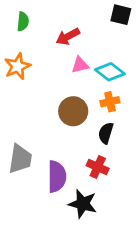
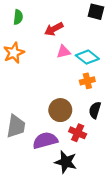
brown circle: (73, 111) -> (60, 110), moved
black semicircle: (106, 133) -> (95, 110), moved
purple semicircle: (57, 177) -> (45, 140), turned -105

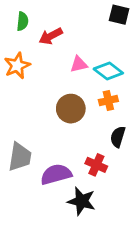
red arrow: (54, 29) -> (51, 36), moved
brown circle: (60, 110) -> (71, 109), moved

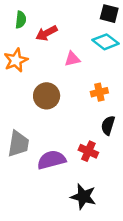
cyan diamond: (108, 71) -> (106, 42), moved
brown circle: (71, 109) -> (47, 96), moved
black star: (82, 201) -> (83, 197), moved

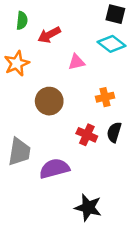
red cross: (88, 151) -> (87, 135), moved

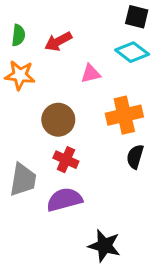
green semicircle: (22, 21) -> (18, 35), moved
orange star: (17, 63) -> (20, 75), turned 30
orange cross: (105, 97) -> (124, 115), size x1.6
red cross: (87, 135) -> (66, 160), moved

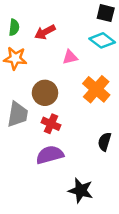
orange cross: (124, 115) -> (96, 89), turned -36
black semicircle: (135, 157) -> (105, 142), moved
gray trapezoid: (23, 180) -> (18, 114), moved

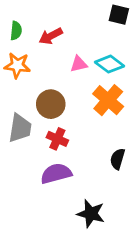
cyan diamond: (102, 40) -> (109, 64), moved

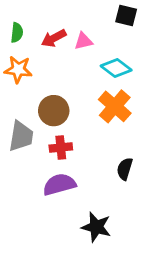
pink triangle: (79, 64) -> (84, 41), moved
red cross: (57, 139) -> (61, 148), turned -30

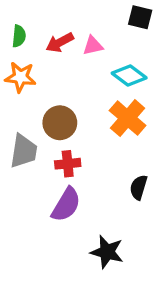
purple semicircle: (59, 184) -> (66, 205), turned 136

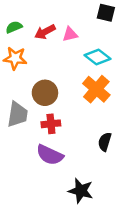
green semicircle: (19, 36) -> (14, 27), turned -119
purple semicircle: (66, 205) -> (50, 155), turned 84

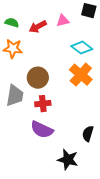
green semicircle: (14, 27) -> (12, 23), turned 40
pink triangle: (70, 34) -> (63, 21), moved
black semicircle: (105, 142) -> (88, 134), moved

